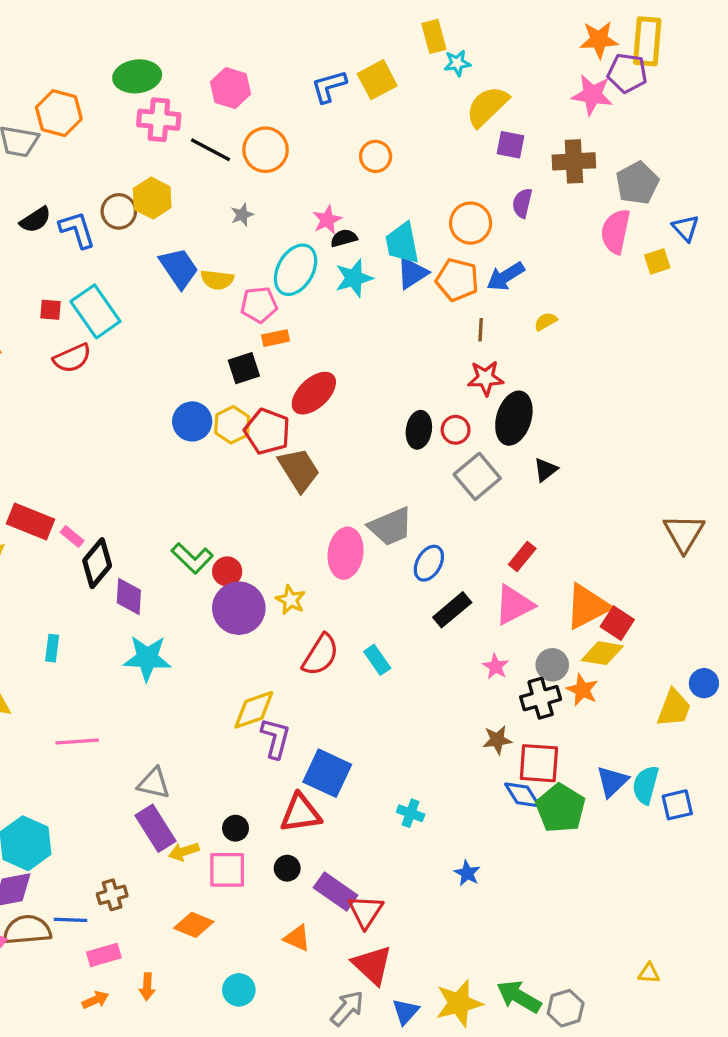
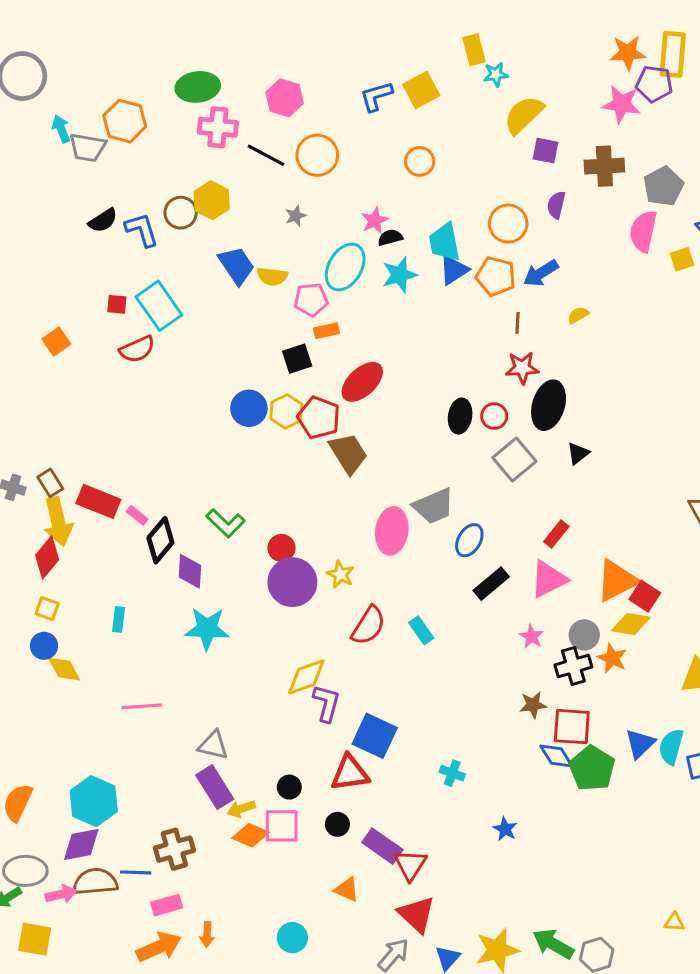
green L-shape: (192, 558) -> (226, 523), moved
brown cross: (112, 895) -> (174, 849), size x1.4
orange diamond: (194, 925) -> (250, 835), moved
orange arrow: (95, 1000) -> (159, 947), size x1.8

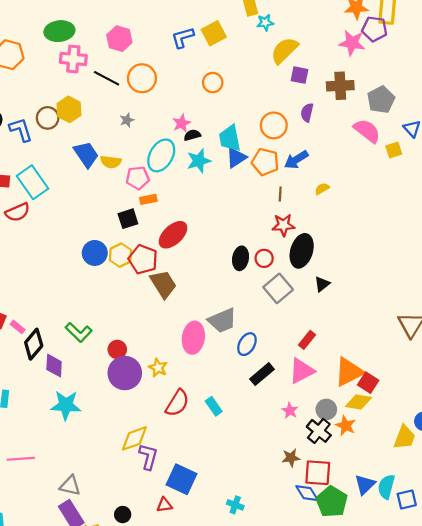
pink semicircle: (643, 231) -> (367, 131), turned 116
black cross: (573, 666) -> (319, 431), turned -35
red triangle: (350, 773) -> (164, 505), size x0.6

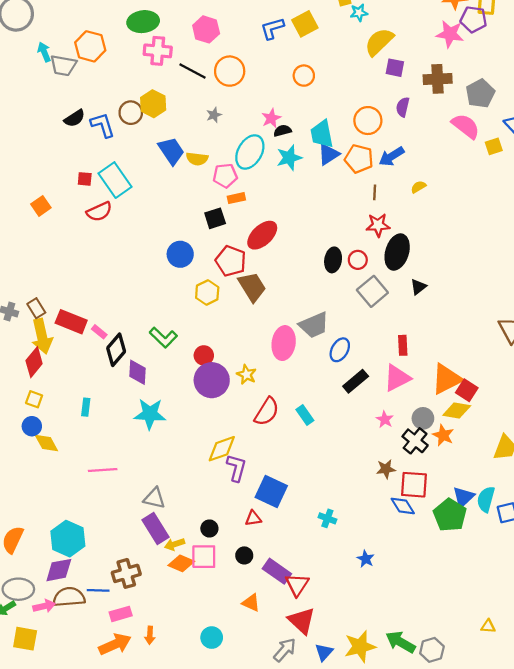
yellow hexagon: (120, 255) -> (207, 292), moved
red rectangle: (307, 340) -> (403, 345), turned -42
green pentagon: (332, 502) -> (450, 515), moved

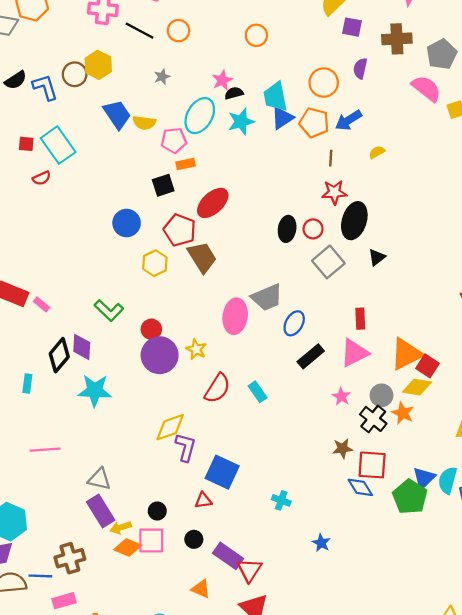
orange circle: (230, 71) -> (178, 31), size x0.7
red semicircle: (99, 212) -> (42, 178), size x0.7
black diamond: (116, 350) -> (59, 355), moved

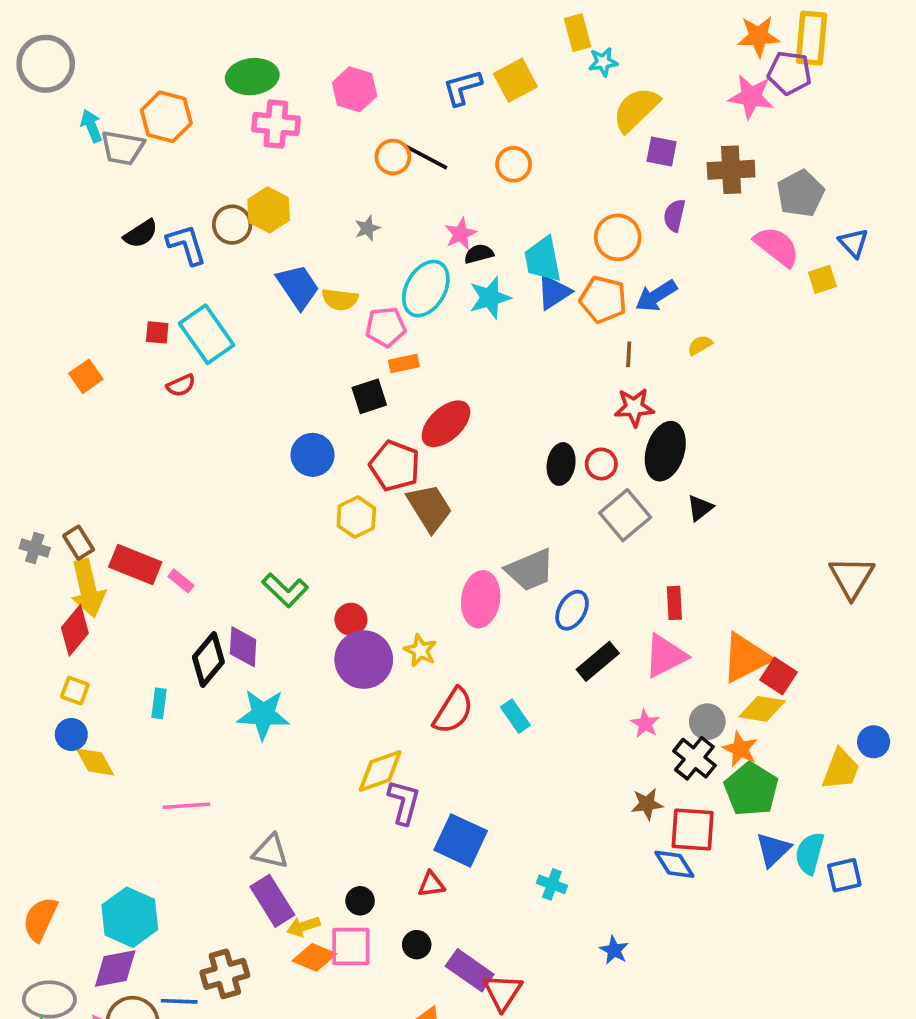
black line: (140, 31) -> (426, 157), moved
green pentagon: (410, 497) -> (751, 789), moved

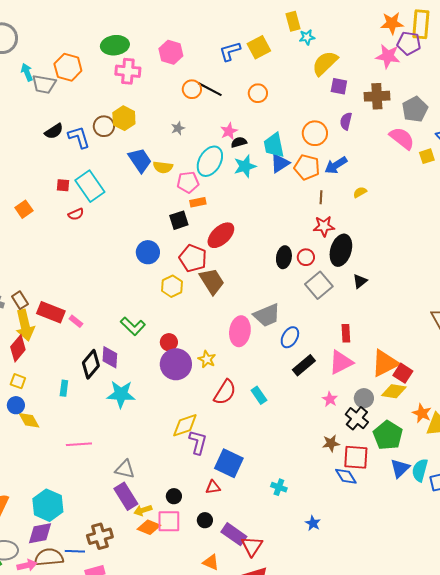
orange star: (740, 749) -> (422, 413), moved

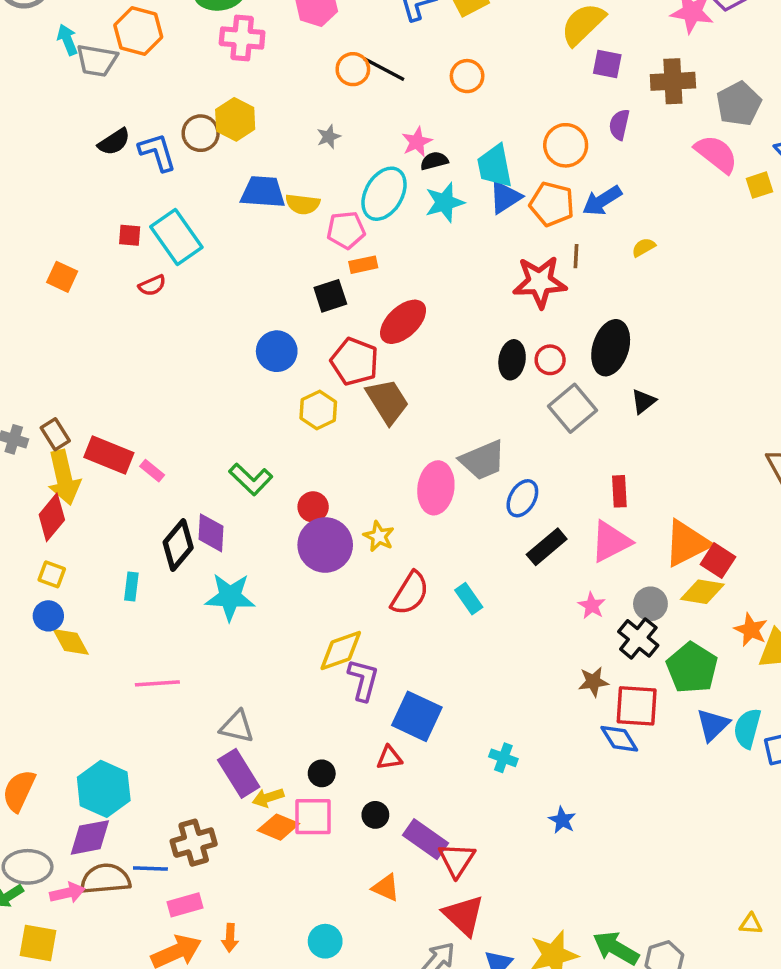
blue trapezoid: (140, 160) -> (263, 192), turned -52
orange square: (24, 209) -> (62, 277), turned -30
red star: (324, 226) -> (540, 282), moved, size x1.4

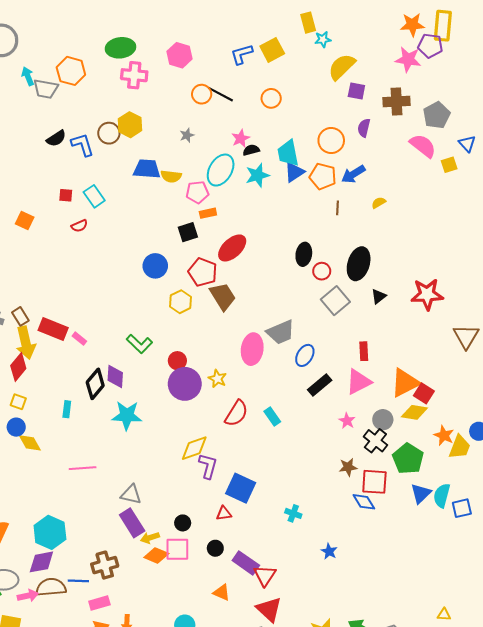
cyan rectangle: (176, 237) -> (94, 196), size x0.7
red star: (540, 282) -> (427, 294), moved
black ellipse: (512, 360) -> (304, 254), moved

